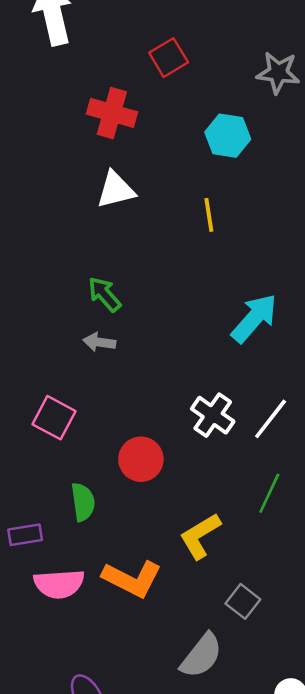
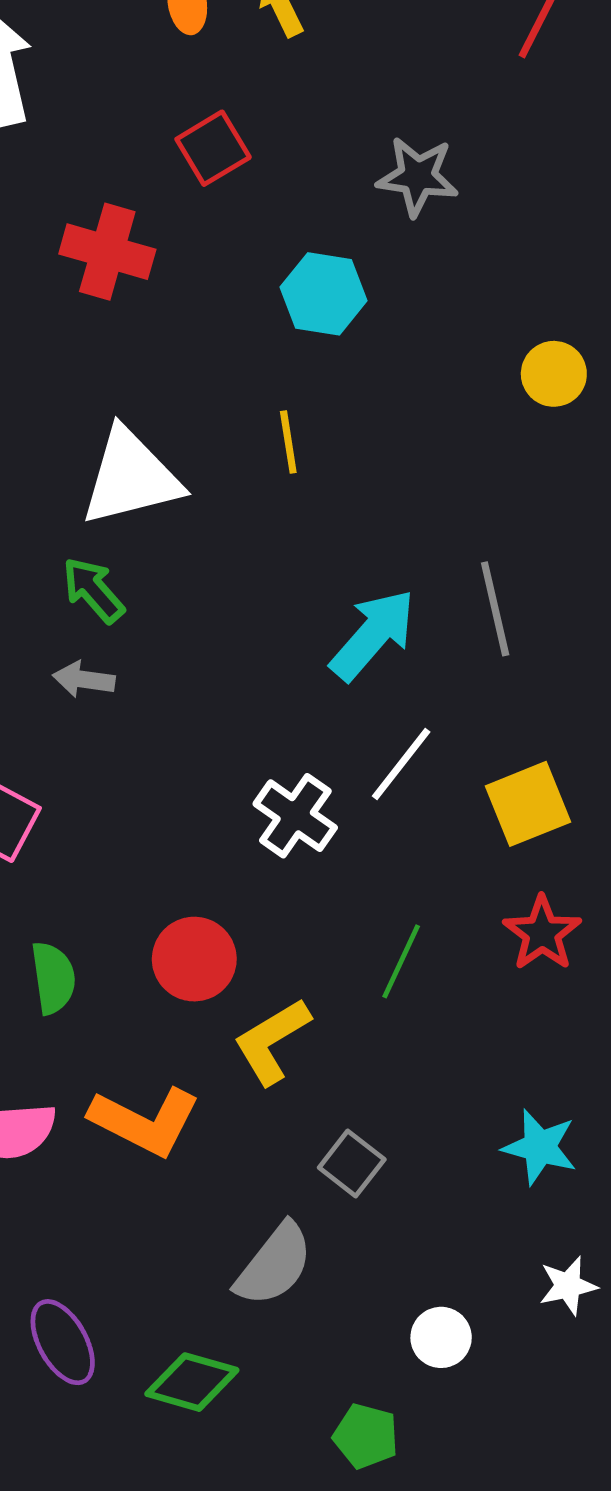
white triangle: (116, 190) -> (131, 477), moved, size x1.4
white line: (271, 419) -> (401, 764), moved
red circle: (141, 459) -> (194, 959), moved

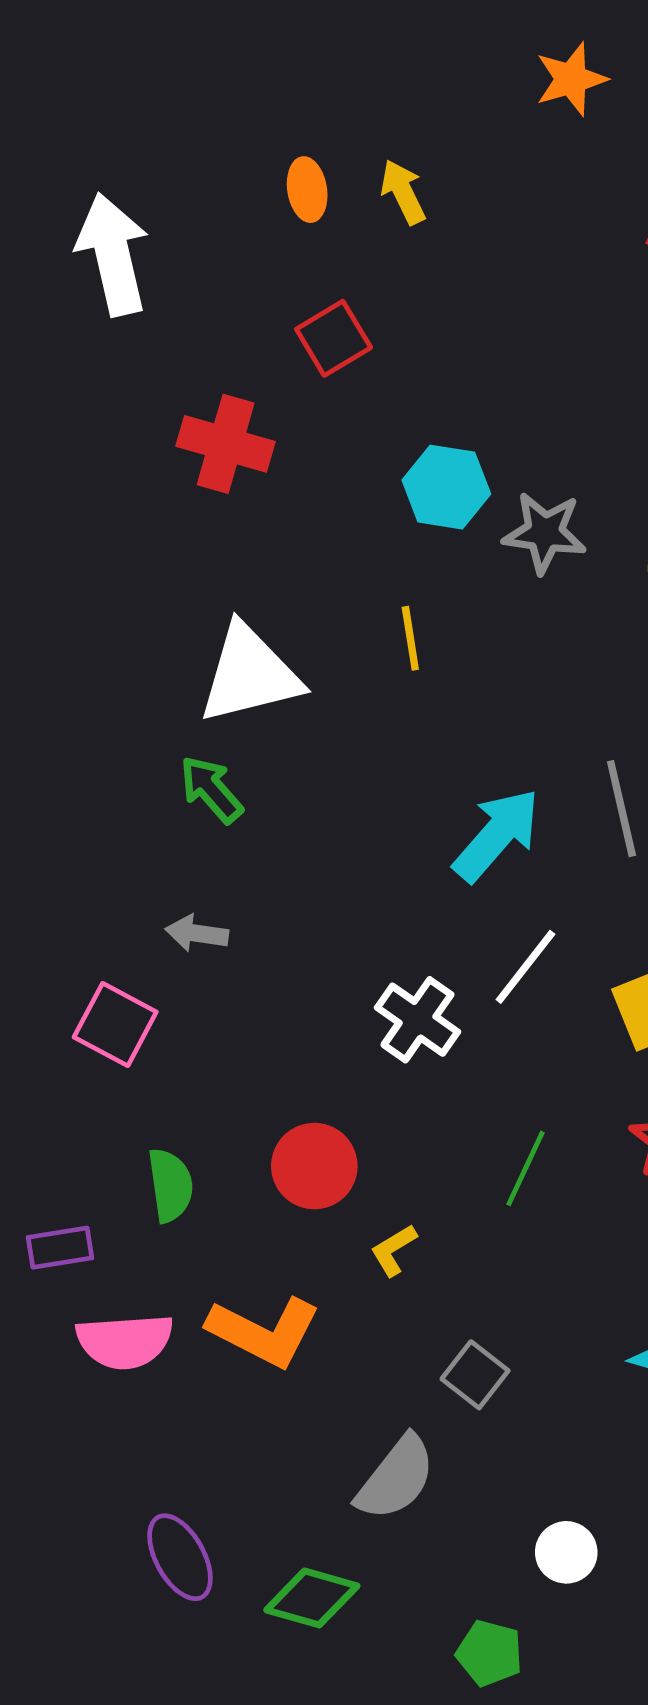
gray star: (418, 176) -> (545, 533), moved
gray arrow: (84, 679) -> (197, 933), moved
yellow L-shape: (272, 1041) -> (394, 1250), size x0.6

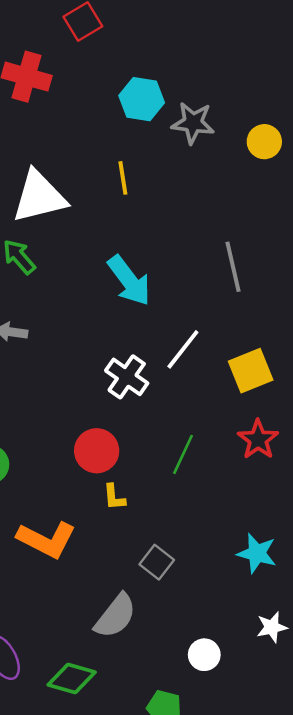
cyan arrow: (497, 835) -> (129, 281), moved, turned 102
red circle: (314, 1166) -> (97, 451), moved
yellow L-shape: (394, 1250) -> (114, 497), turned -64

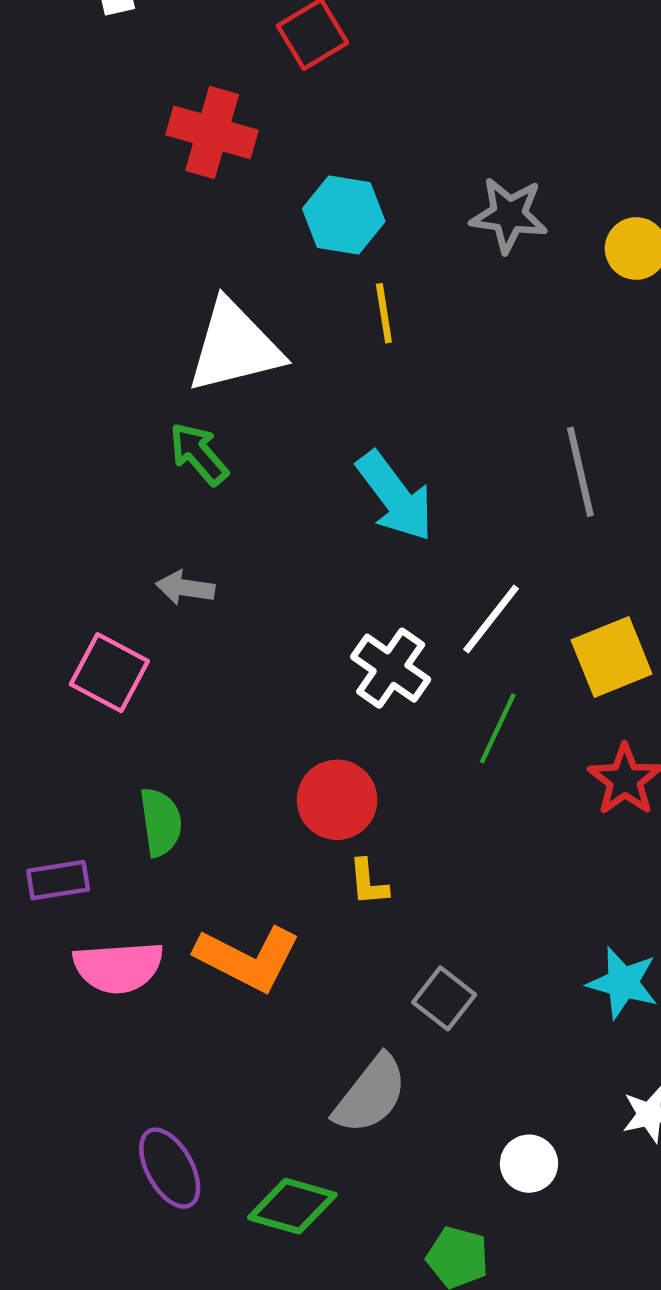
cyan hexagon: (142, 99) -> (344, 215), moved
green line: (183, 454) -> (498, 728), moved

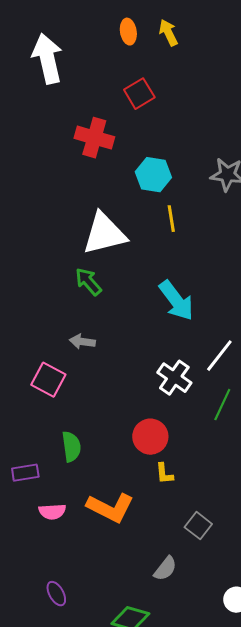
pink semicircle: (118, 967) -> (52, 512), size x0.7
gray semicircle: (371, 1094) -> (165, 569), size x0.7
purple ellipse: (170, 1168) -> (56, 594), moved, size x0.7

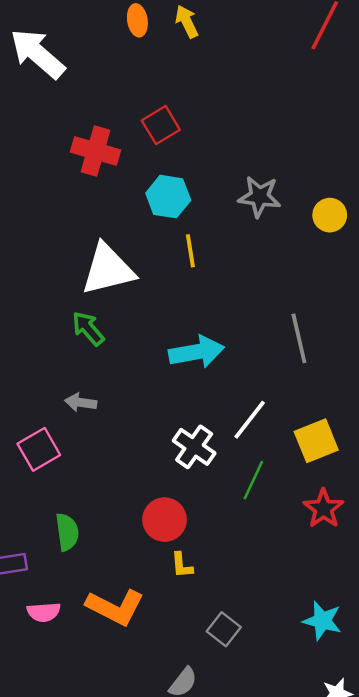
white arrow: (47, 59) -> (38, 54), turned -36
red square: (139, 94) -> (161, 125), moved
cyan arrow: (176, 301) -> (197, 352), turned -63
pink square: (48, 380) -> (39, 449), turned 32

